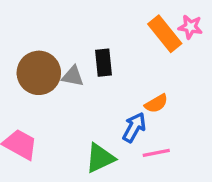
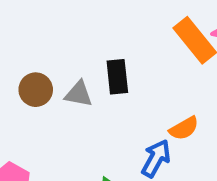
brown circle: (39, 73) -> (36, 90), size x0.6

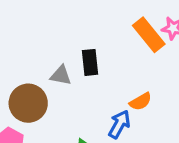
brown circle: (36, 90) -> (28, 103), moved, size x1.5

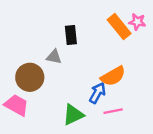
black rectangle: (90, 62) -> (71, 35), moved
orange semicircle: (141, 102) -> (113, 76), size x1.5

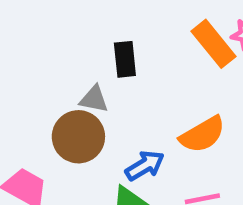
brown circle: (30, 77) -> (78, 137), moved
blue arrow: (97, 93) -> (145, 166), moved, turned 30

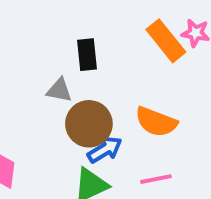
orange semicircle: (202, 135) -> (156, 122), turned 51
brown circle: (78, 137) -> (89, 124), moved

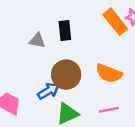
gray triangle: (59, 90) -> (37, 41), moved
blue arrow: (105, 149) -> (48, 91), moved

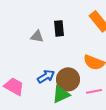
brown circle: (66, 75) -> (68, 79), moved

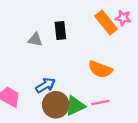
brown circle: (68, 79) -> (56, 105), moved
green triangle: (61, 94) -> (75, 106), moved

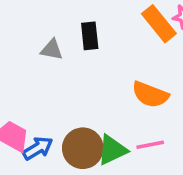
blue arrow: (45, 85) -> (38, 148), moved

